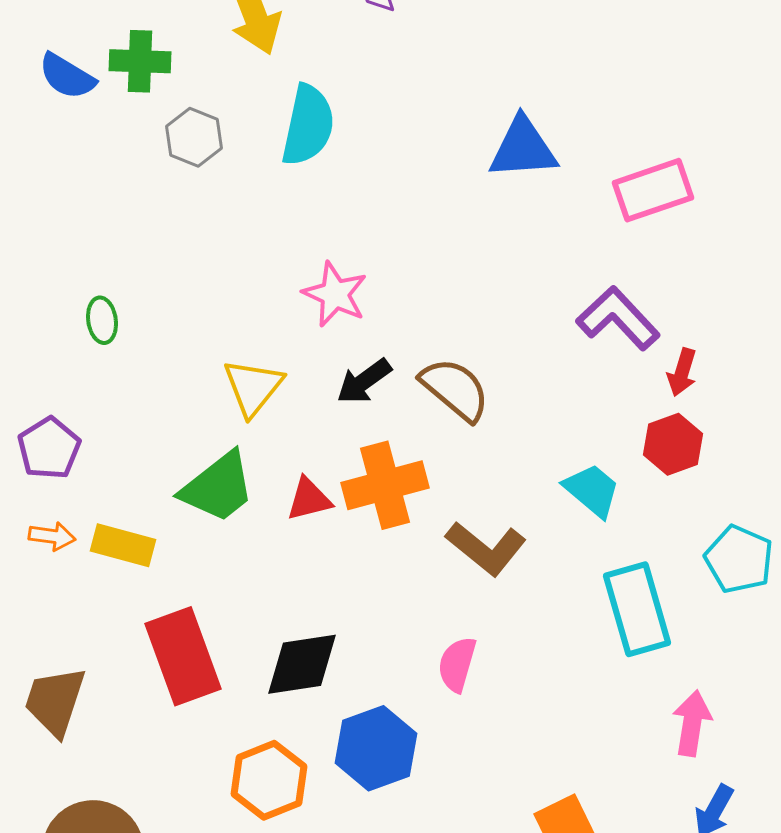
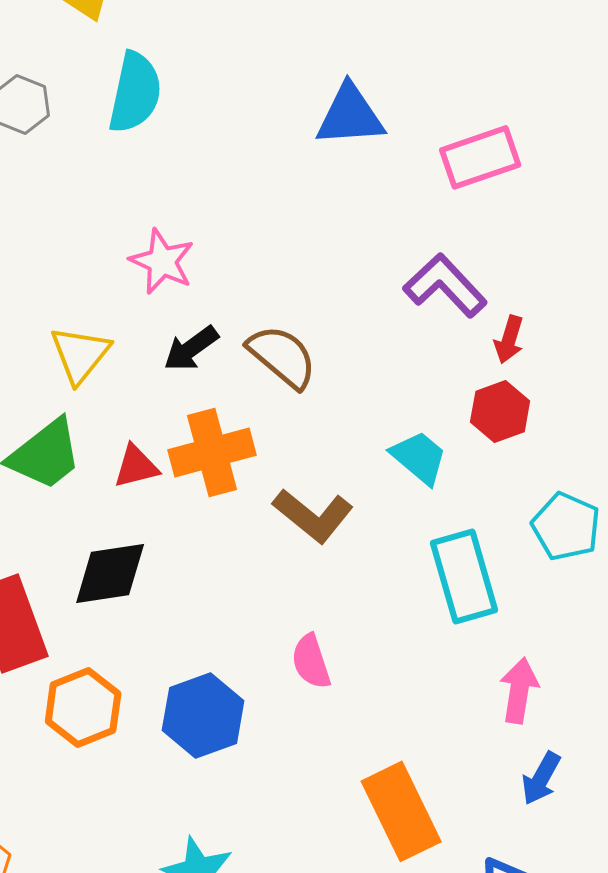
black diamond: (302, 664) -> (110, 573), moved
pink semicircle: (457, 664) -> (311, 661), moved, turned -34
orange hexagon: (269, 780) -> (83, 707), moved

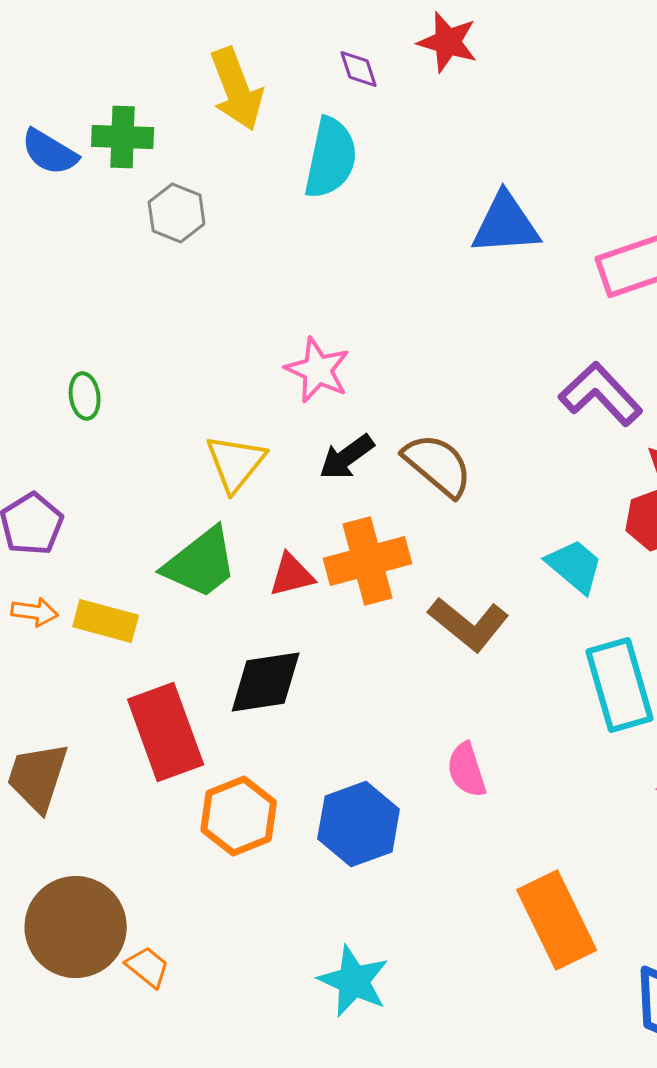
cyan semicircle: (135, 92) -> (331, 158), moved

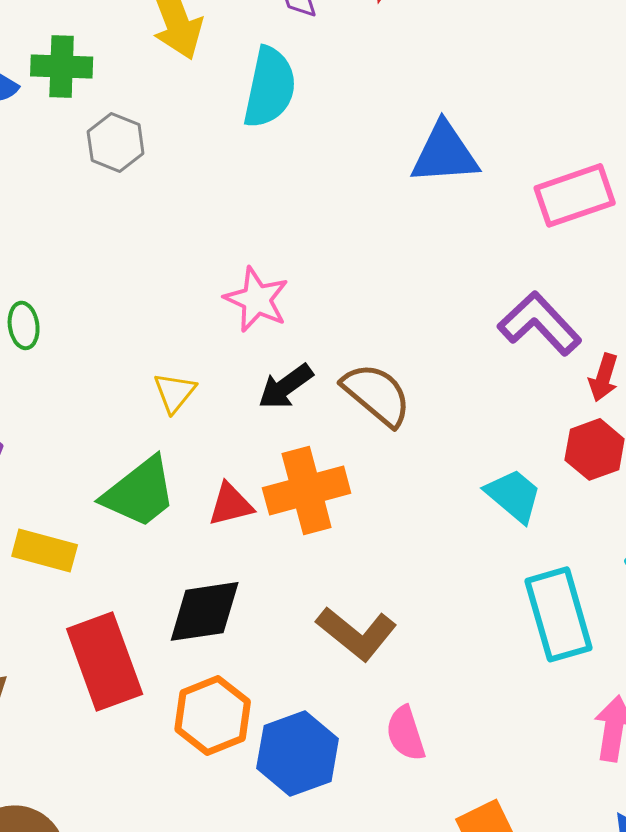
yellow triangle: (236, 463) -> (175, 392), size x0.7
brown L-shape: (469, 624) -> (357, 633), moved
pink semicircle: (467, 770) -> (406, 733), moved
orange hexagon: (239, 816) -> (213, 715), moved

